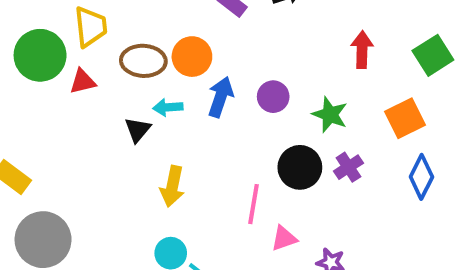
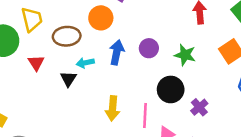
orange circle: (192, 57) -> (101, 18), moved
red triangle: (83, 81) -> (36, 63), moved, turned -42
purple cross: (348, 167) -> (199, 107), moved
yellow arrow: (172, 186) -> (113, 108), moved

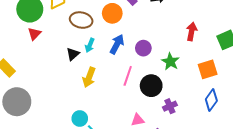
red triangle: (36, 63) -> (34, 34), moved
cyan arrow: (85, 63) -> (90, 45), turned -72
yellow arrow: (113, 108) -> (89, 77), moved
pink line: (145, 115) -> (128, 76), moved

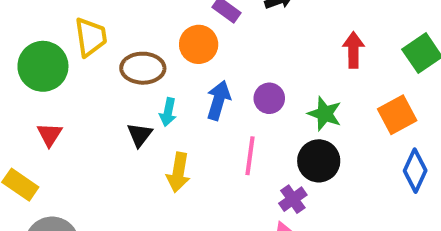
red triangle: (34, 34) -> (50, 135), moved
black circle: (151, 86) -> (319, 161), moved
purple cross: (170, 106) -> (293, 199), moved

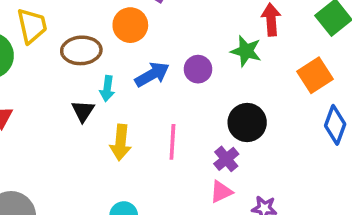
blue arrow: (218, 100) -> (152, 74), turned 48
green star: (325, 114) -> (246, 51), moved
pink line: (250, 156) -> (172, 142), moved

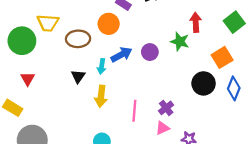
yellow trapezoid: (32, 26) -> (48, 23), turned 105
cyan arrow: (107, 89) -> (102, 66), moved
black circle: (247, 122) -> (204, 83), moved
pink line: (172, 142) -> (134, 111), moved

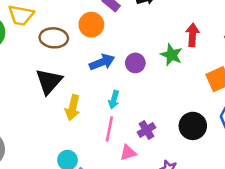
cyan arrow: (102, 66) -> (114, 100), moved
black triangle: (78, 76) -> (49, 81), size x1.6
black circle: (204, 83) -> (193, 126), moved
pink triangle: (162, 128) -> (128, 153), moved

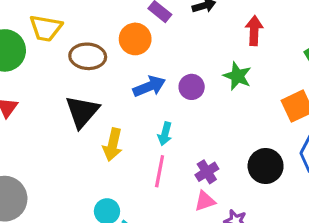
red arrow: (192, 35) -> (254, 31), moved
pink triangle: (128, 153) -> (205, 201), moved

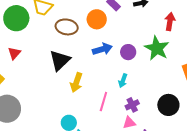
green star: (237, 76) -> (157, 48), size x1.4
cyan arrow: (165, 134) -> (123, 81), moved

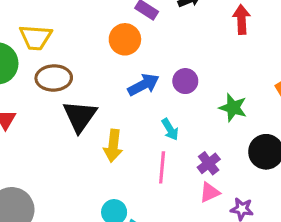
brown ellipse: (67, 27) -> (54, 78), moved
green star: (157, 48) -> (233, 108), moved, size x0.7
cyan arrow: (123, 81) -> (170, 129), moved, turned -40

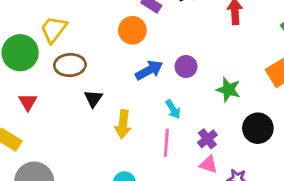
yellow trapezoid: (36, 37) -> (54, 29), turned 124
black triangle: (80, 116) -> (93, 99), size x0.6
pink triangle: (210, 192) -> (208, 164), turned 42

